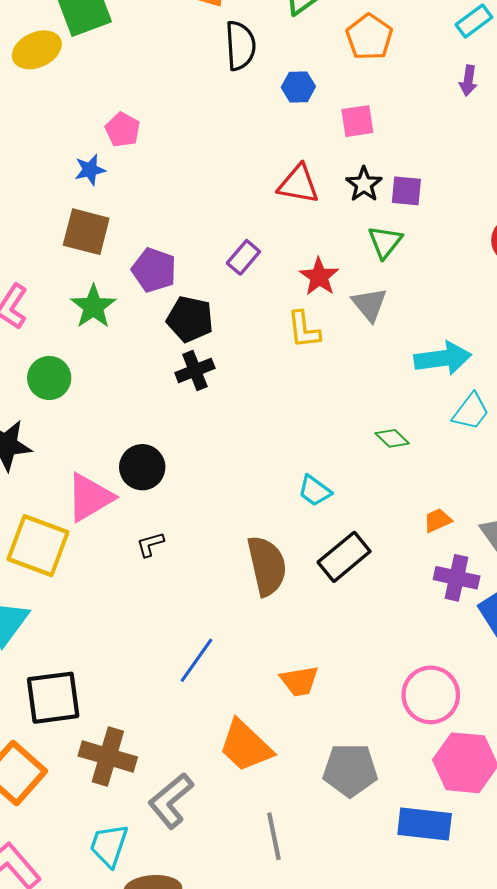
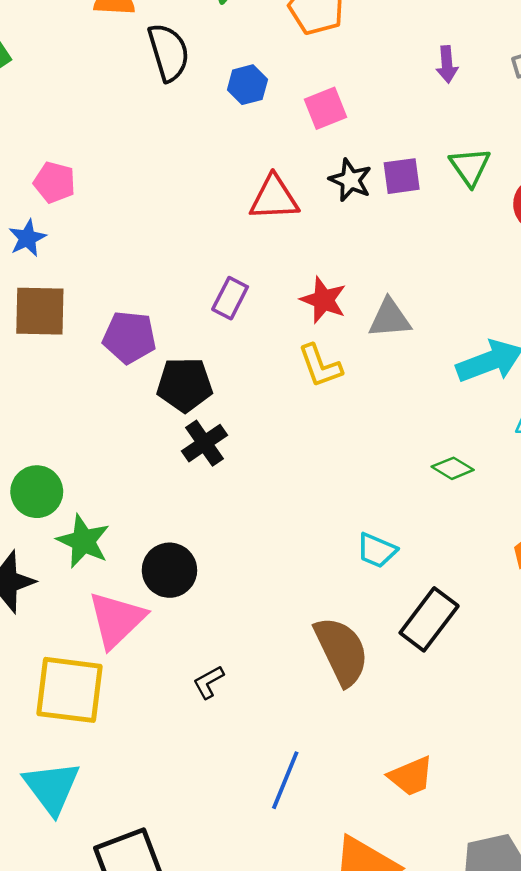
purple arrow: (468, 80) -> (447, 64), moved
green triangle: (385, 242) -> (470, 167), moved
gray triangle: (369, 304) -> (390, 318), turned -42
green star: (93, 307) -> (83, 541), moved
black L-shape: (150, 544) -> (209, 682), moved

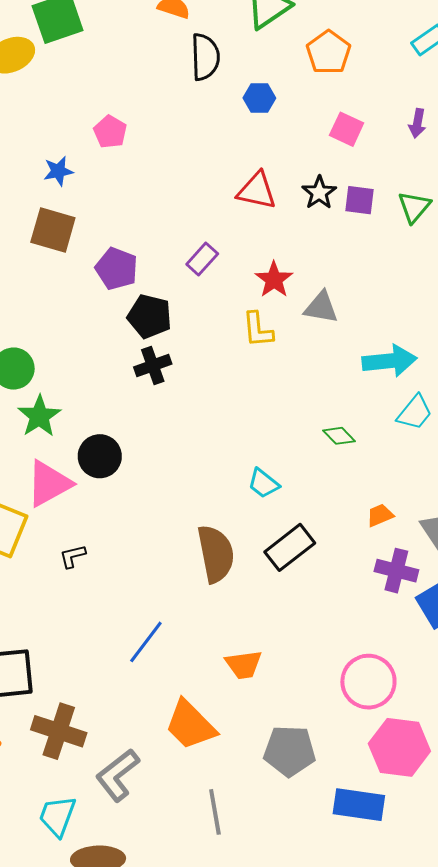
pink square: (325, 108) -> (347, 129), moved, turned 32
pink pentagon: (54, 182) -> (110, 132), moved
black L-shape: (209, 682) -> (73, 556), moved

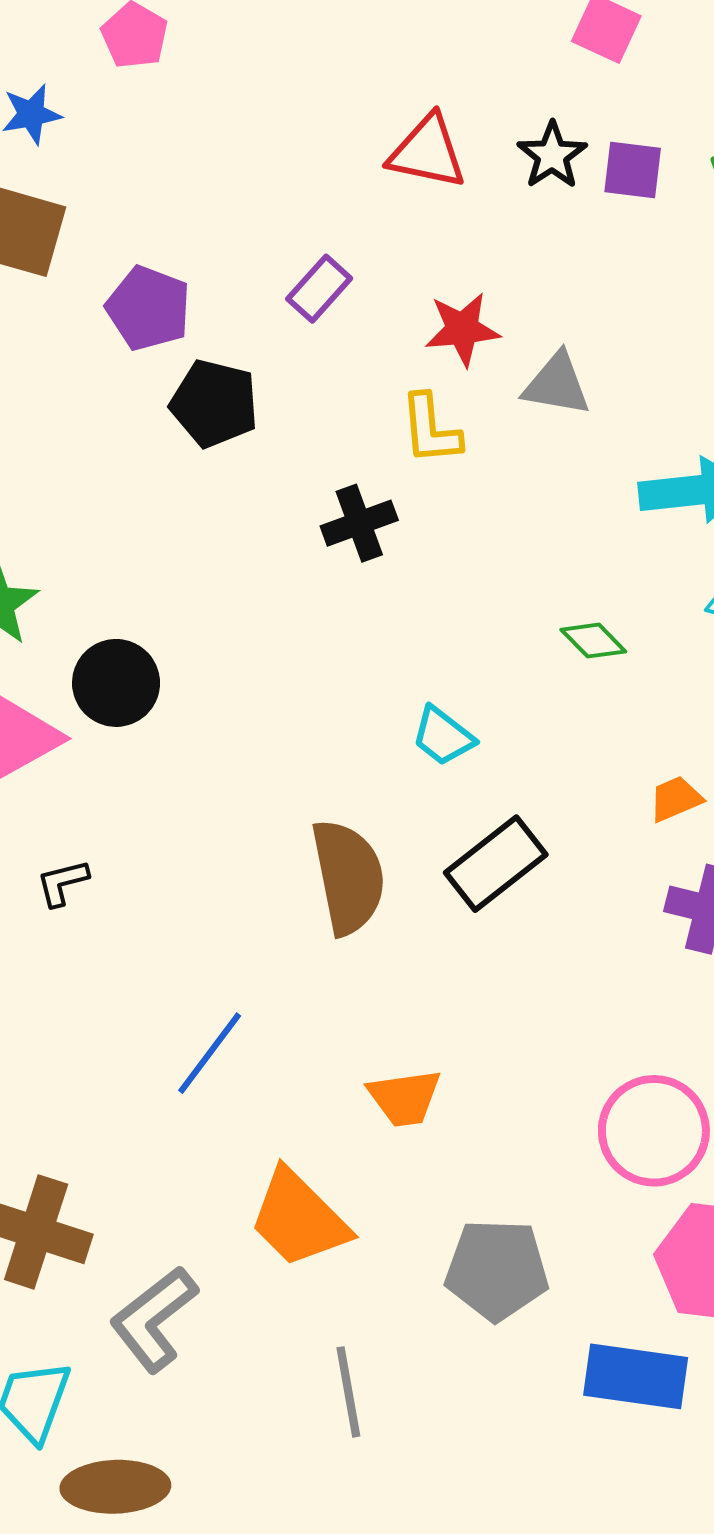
red star: (274, 280) -> (462, 329), turned 30
black cross: (153, 365) -> (359, 523), moved

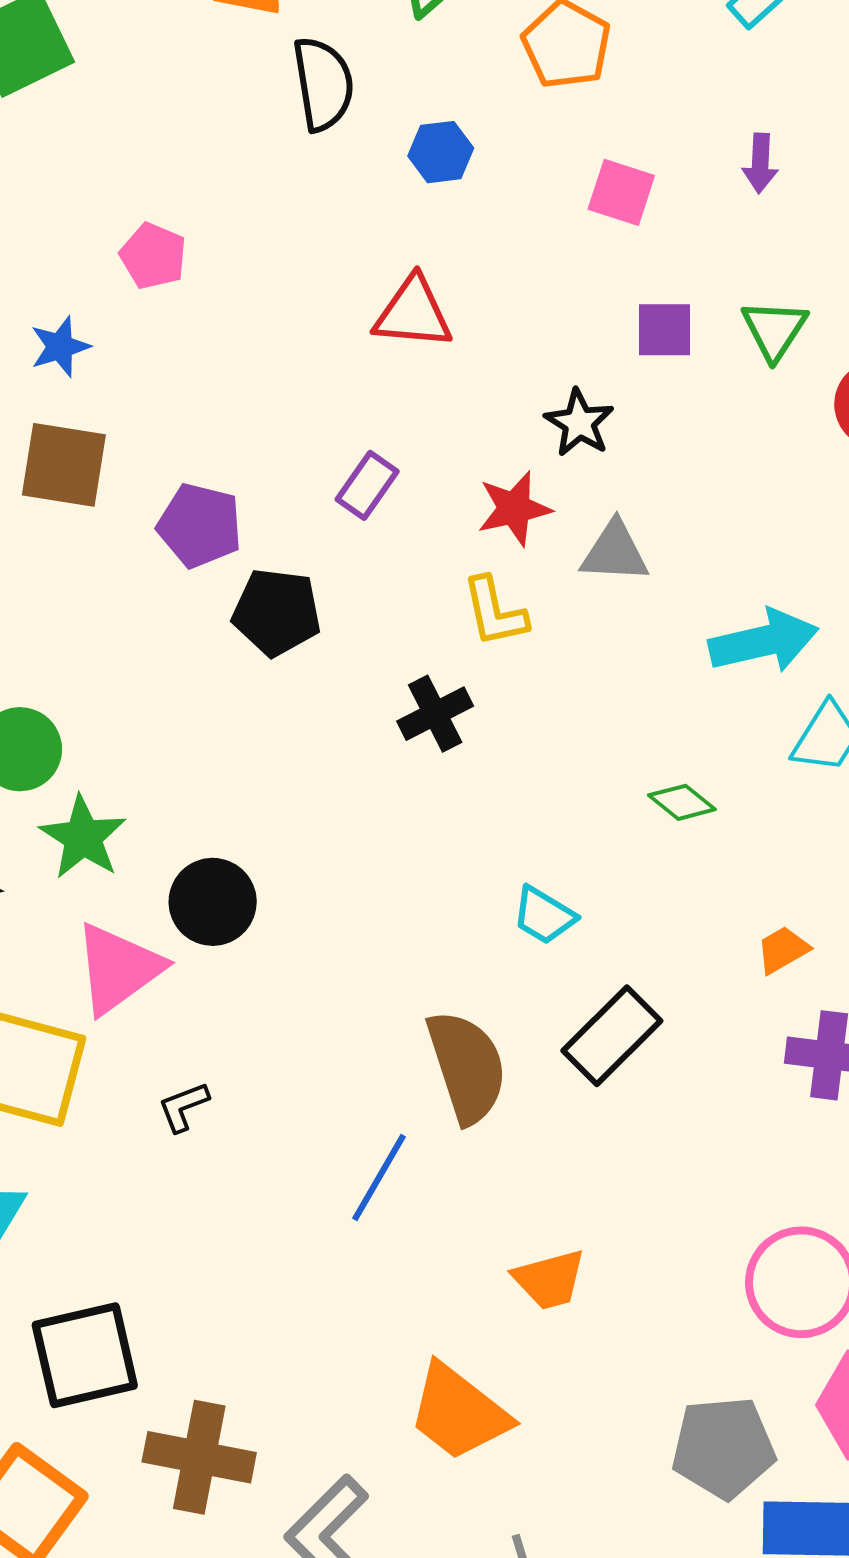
red triangle: (427, 152) -> (413, 313), moved
black star: (552, 155) -> (579, 423), moved
blue line: (210, 1053) -> (379, 1178), moved
gray pentagon: (497, 1270) -> (723, 1448), moved

